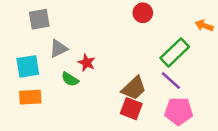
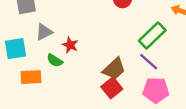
orange rectangle: (30, 97) -> (31, 77), moved
red square: (131, 109) -> (112, 88), turned 30

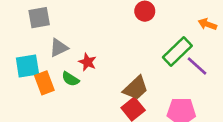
purple line: (149, 62) -> (197, 66), moved
orange rectangle: (31, 77) -> (44, 83), moved, turned 72

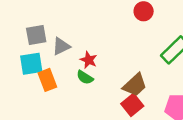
gray square: (39, 18) -> (36, 35), moved
green semicircle: (70, 79) -> (85, 77), moved

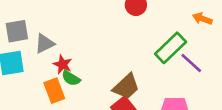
red star: (89, 60) -> (63, 64), moved
orange rectangle: (47, 80) -> (54, 91), moved

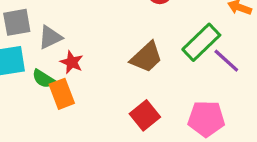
green semicircle: (71, 78) -> (43, 79), moved
brown trapezoid: (126, 87) -> (146, 57), moved

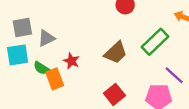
purple line: (226, 61) -> (174, 75), moved
red star: (72, 62) -> (71, 61), moved

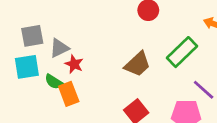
red star: (71, 61) -> (74, 64), moved

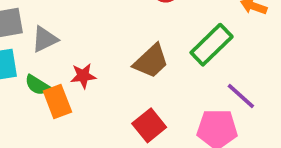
red star: (74, 64) -> (83, 76), moved, turned -30

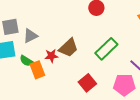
green rectangle: (212, 45) -> (106, 49), moved
brown trapezoid: (151, 61) -> (68, 48), moved

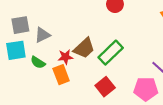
green rectangle: (106, 49) -> (111, 53), moved
orange rectangle: (37, 70) -> (61, 75), moved

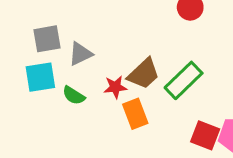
orange rectangle: (61, 75) -> (135, 114), moved
red square: (105, 87) -> (205, 135), moved, turned -30

